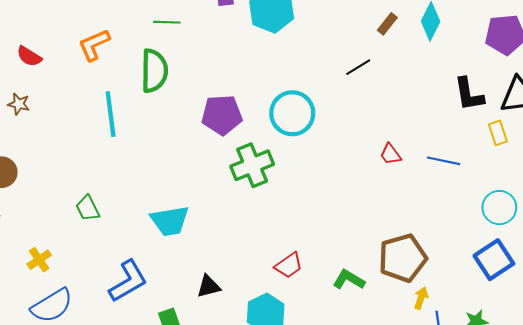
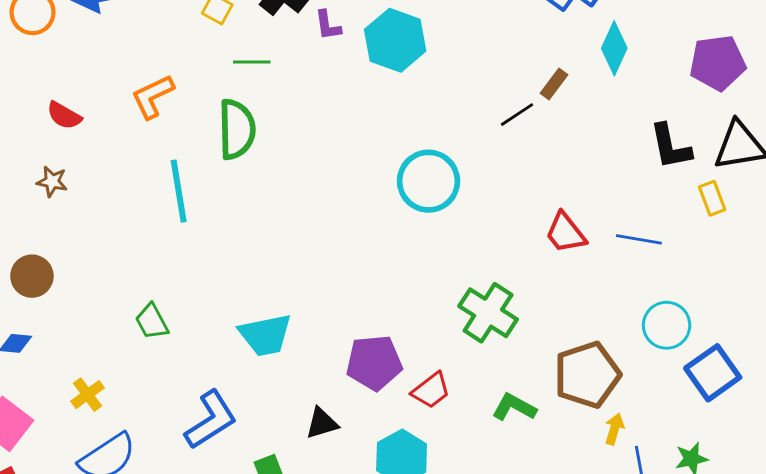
brown rectangle: (387, 24) -> (554, 84), moved
purple pentagon: (222, 115) -> (374, 363), moved
red trapezoid: (390, 154) -> (565, 233), size x1.4
green cross: (252, 165) -> (488, 313), moved, turned -33
cyan circle: (499, 208) -> (667, 325), moved

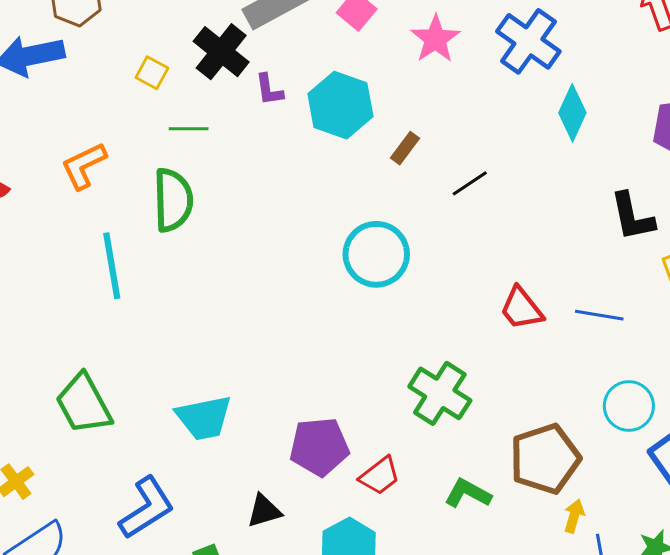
brown rectangle: (554, 84) -> (405, 148), moved
green trapezoid: (152, 321) -> (84, 404), size x1.6

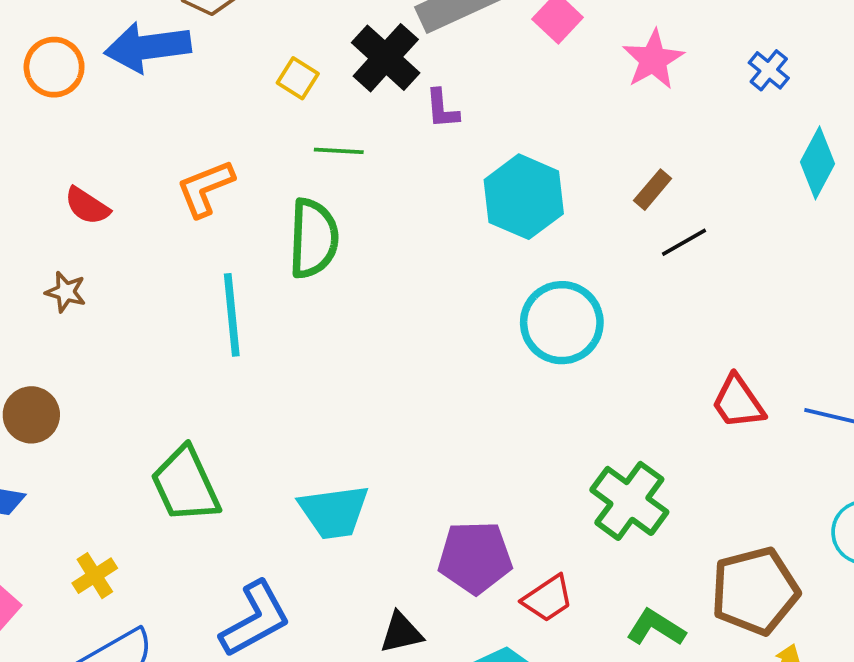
blue cross: (528, 41) -> (769, 70), size x0.5
cyan hexagon: (340, 105) -> (524, 197), moved
brown rectangle: (405, 148) -> (653, 190), moved

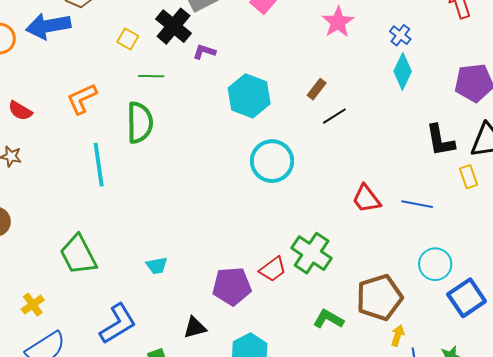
pink star: (653, 60) -> (338, 22), moved
blue cross: (769, 70) -> (400, 35), moved
purple L-shape: (442, 109) -> (204, 52), turned 115
cyan trapezoid: (334, 512) -> (157, 266), size x0.6
red trapezoid: (548, 599) -> (273, 269), moved

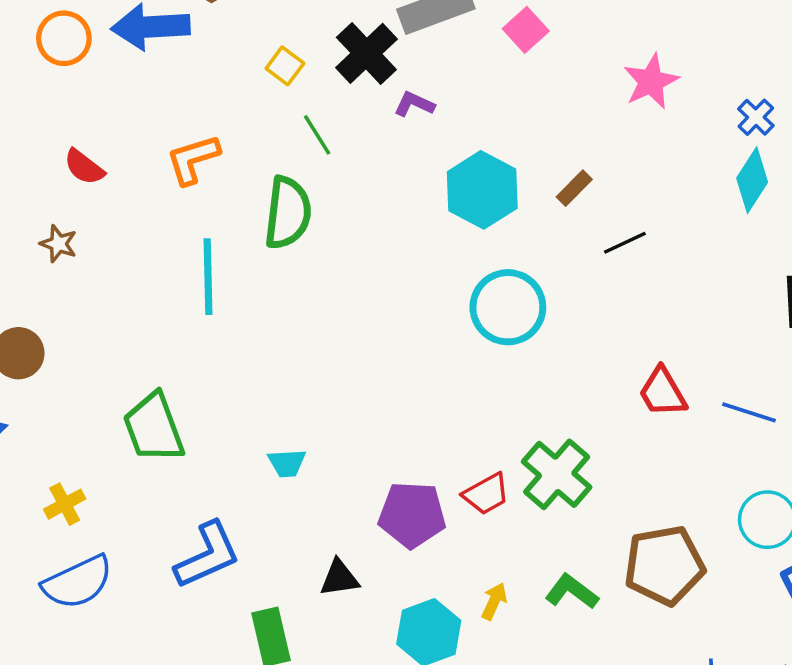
green line: (151, 76) -> (317, 135), turned 50
brown rectangle: (317, 89) -> (574, 188), moved
yellow arrow: (398, 335) -> (494, 601), moved

